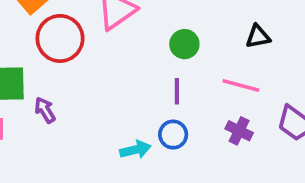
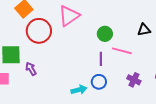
pink line: (241, 86) -> (122, 51), moved

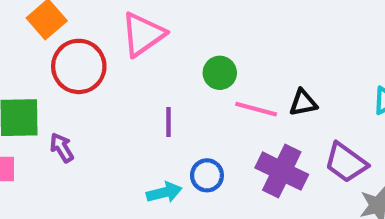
black triangle: (144, 30) -> (303, 103), moved
purple line: (101, 59) -> (169, 122), moved
purple cross: (134, 80) -> (282, 171), size x1.6

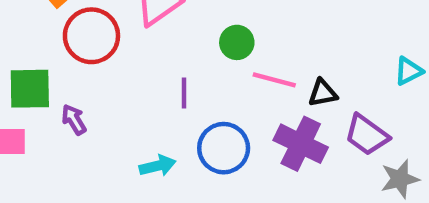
black triangle: (303, 103) -> (323, 93), moved
blue circle: (207, 175) -> (224, 148), size x1.5
cyan arrow: (164, 192) -> (158, 166), moved

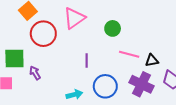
green circle: (237, 42) -> (113, 28), moved

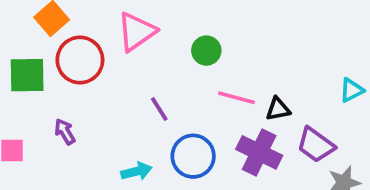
green square: (14, 58) -> (27, 75), moved
purple line: (87, 60) -> (159, 109), turned -32

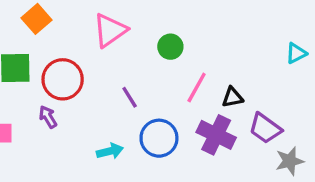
red circle: (80, 60) -> (63, 79), moved
cyan triangle: (352, 90) -> (296, 53), moved
pink line: (236, 98) -> (197, 88), turned -76

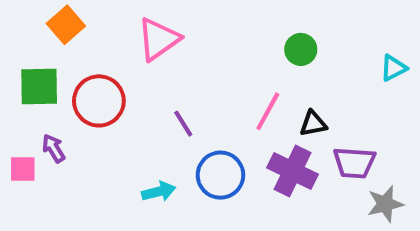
green circle: (170, 47) -> (301, 49), moved
purple arrow: (48, 117) -> (54, 148), moved
purple trapezoid: (265, 128) -> (354, 163), turned -32

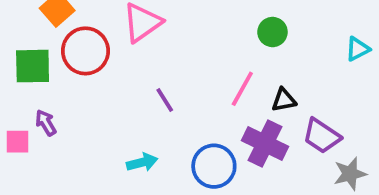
red circle: (99, 101) -> (85, 51), moved
purple trapezoid: (354, 163) -> (322, 136), turned 30
blue circle: (220, 175) -> (214, 166), moved

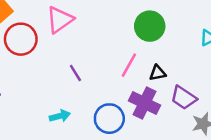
green circle: (272, 32) -> (150, 26), size x1.5

